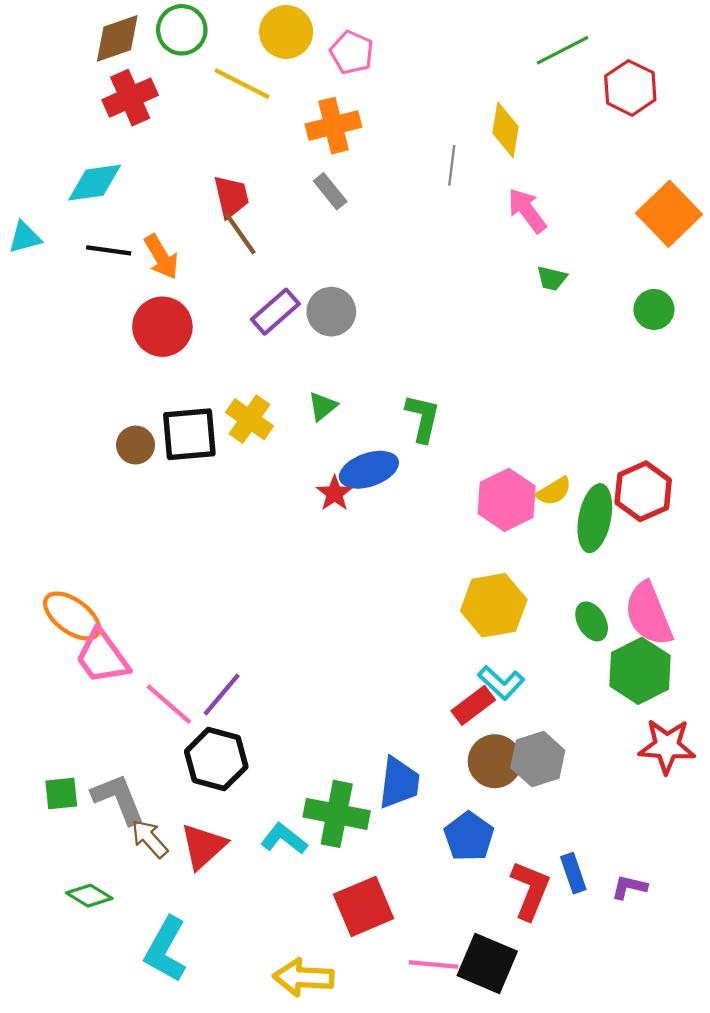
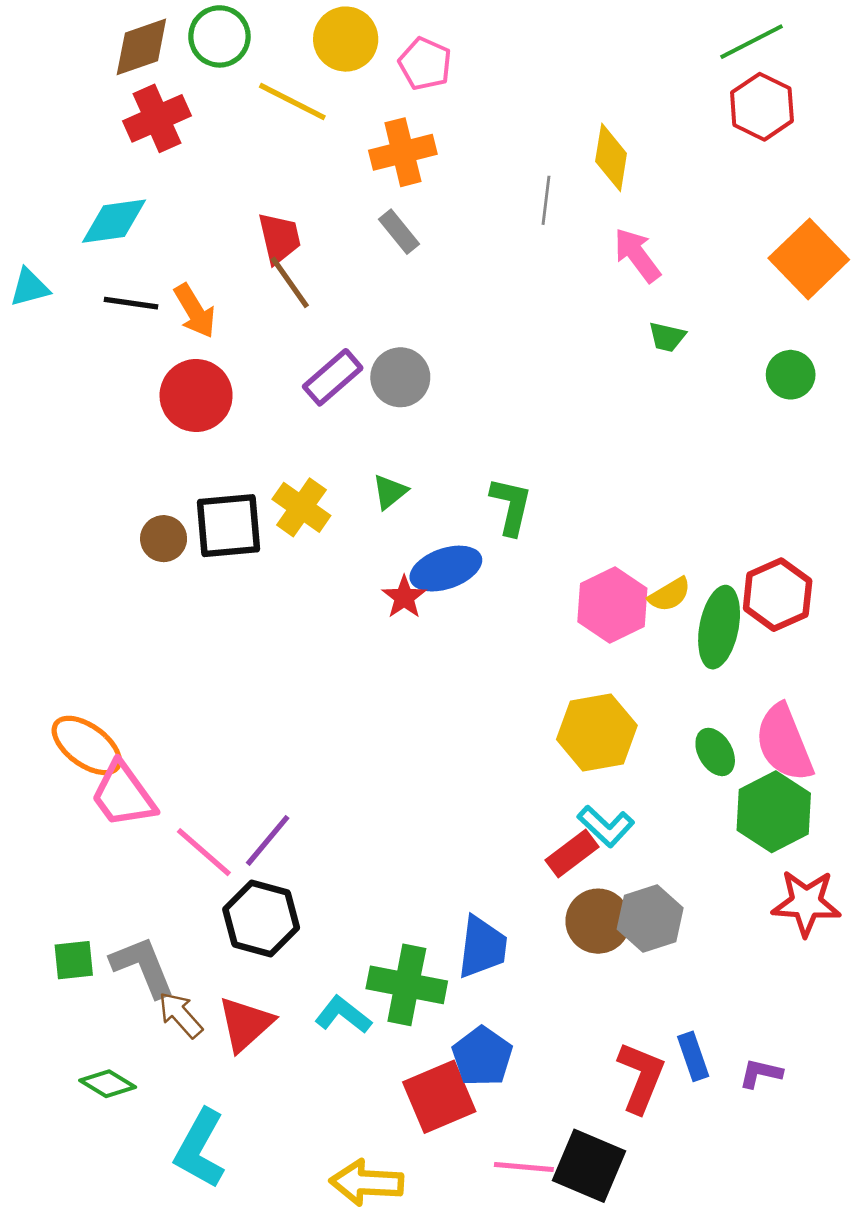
green line: (563, 50) -> (752, 42), moved
blue pentagon: (469, 837) -> (482, 1056), moved

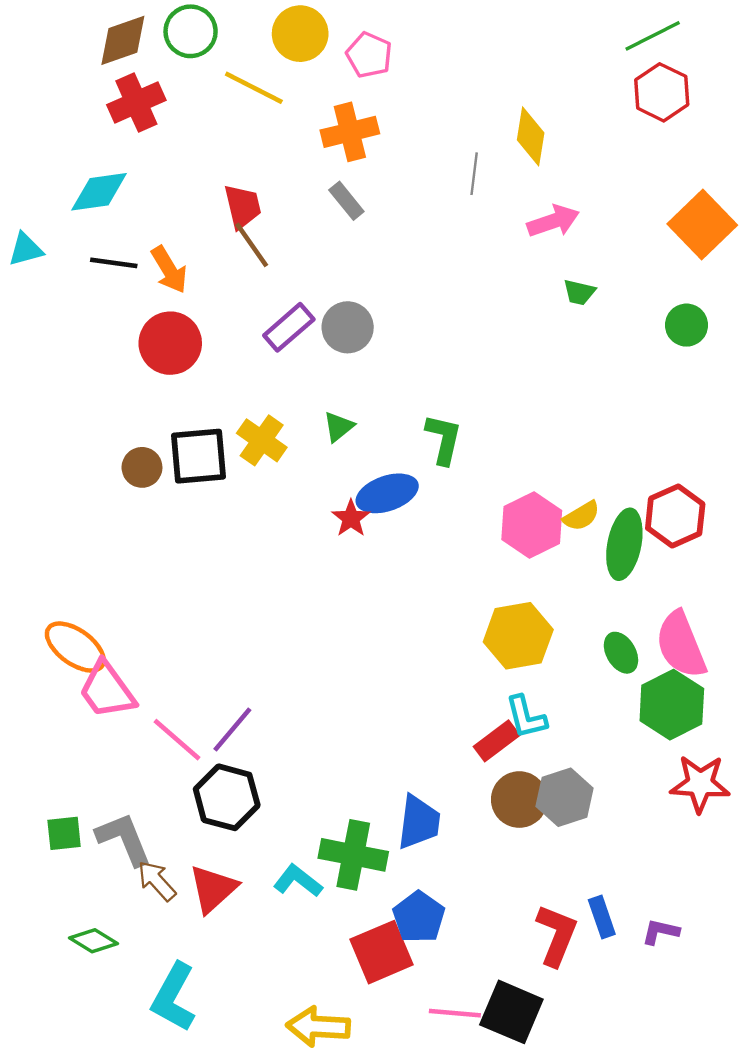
pink arrow: (637, 255) -> (553, 221), turned 108
cyan L-shape: (606, 826) -> (526, 717), turned 33

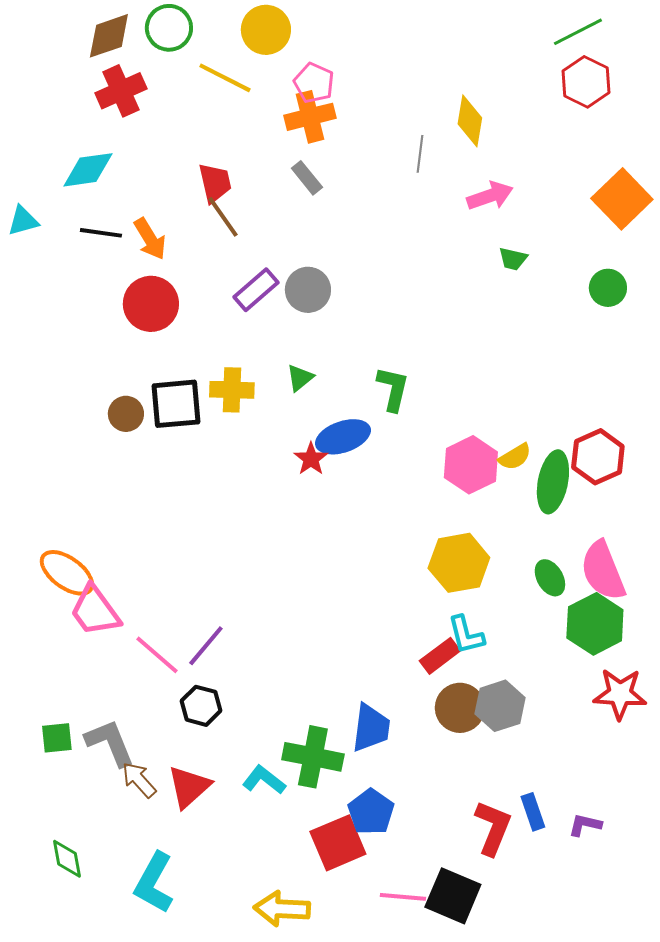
pink pentagon: (369, 55) -> (314, 83), moved
yellow cross: (262, 440) -> (232, 390), turned -33
black hexagon: (227, 797) -> (201, 706), size x0.7
green diamond: (93, 941) -> (67, 859), moved, turned 48

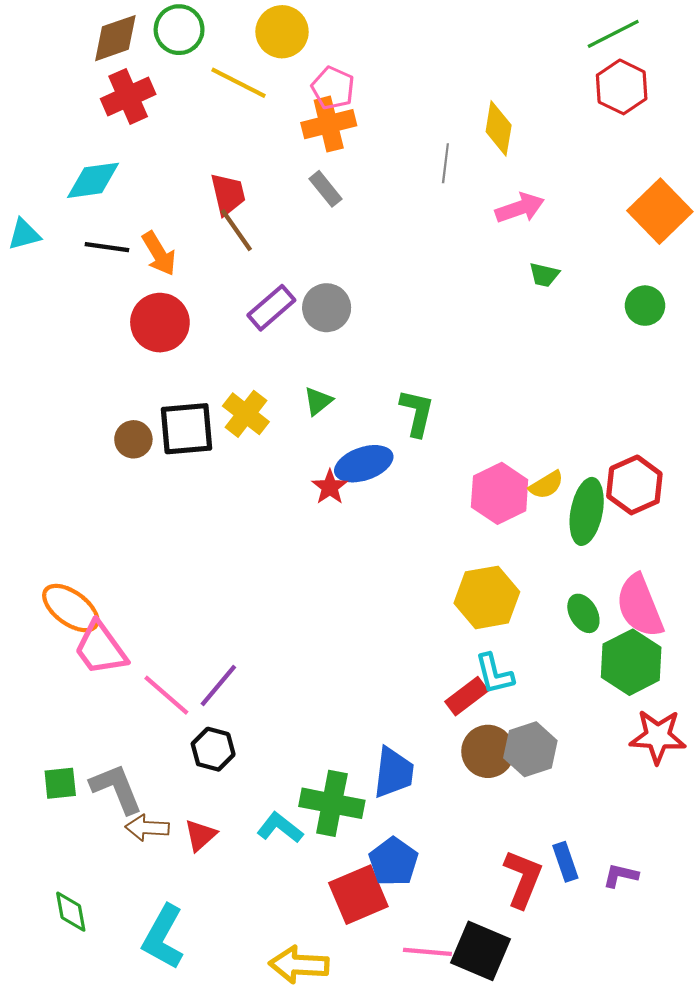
yellow cross: (232, 390) -> (246, 414), turned 36
brown arrow: (139, 780) -> (147, 828), turned -45
red triangle: (189, 787) -> (200, 835), size x0.7

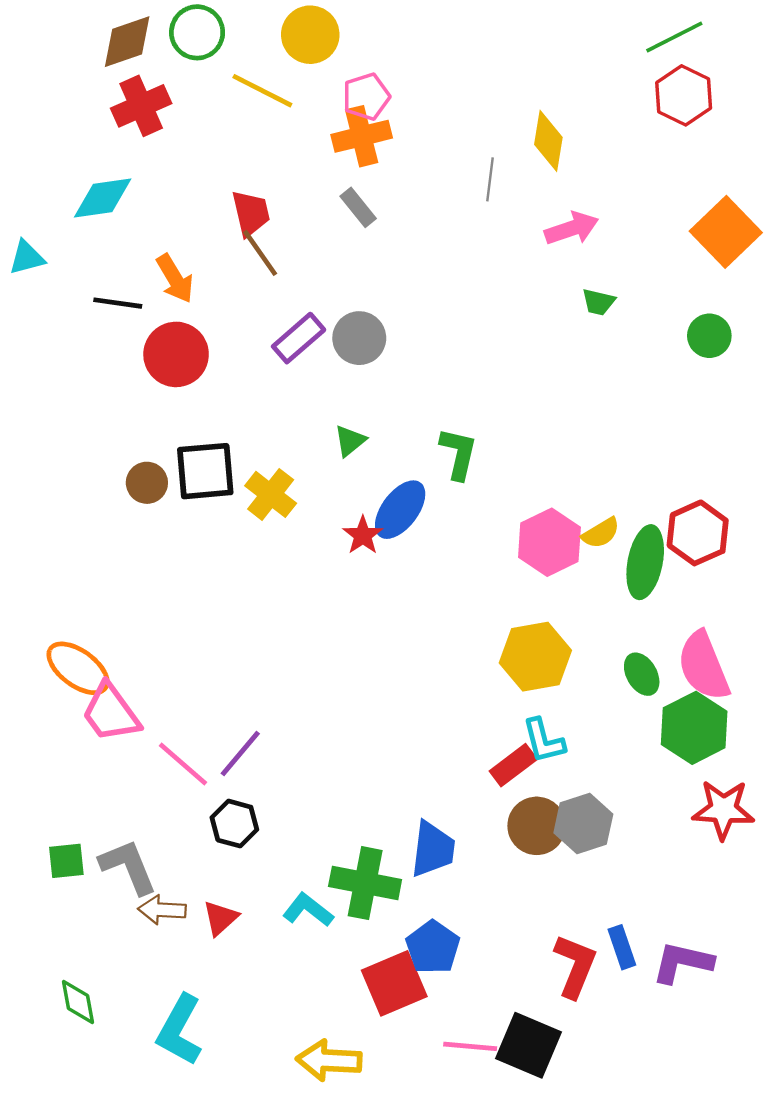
pink pentagon: (333, 88) -> (366, 97), turned 30
black line: (107, 247) -> (118, 303), moved
yellow cross: (246, 414) -> (271, 494), moved
blue ellipse: (364, 464) -> (400, 510), turned -34
purple L-shape: (621, 876) -> (683, 962), size x1.6

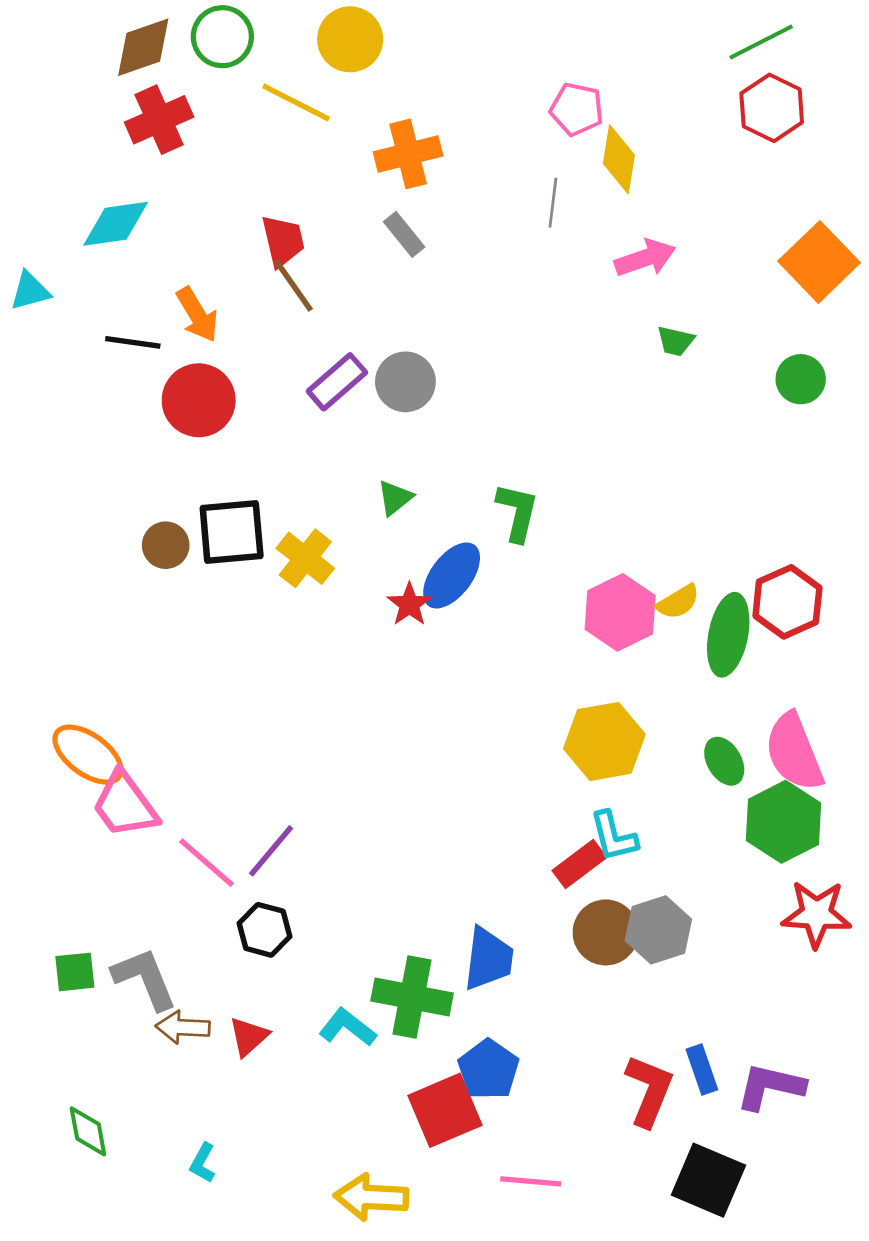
pink pentagon: (366, 97) -> (577, 109), moved, turned 30
cyan L-shape: (180, 1030) -> (203, 1163), size x0.5
black square: (528, 1045) -> (708, 1180), moved

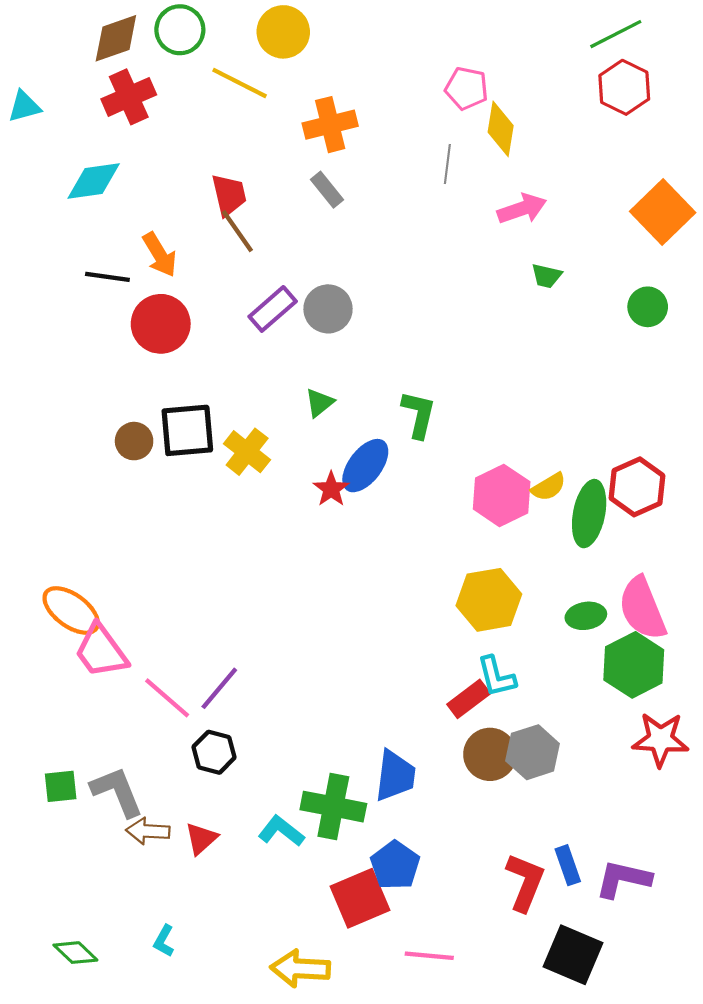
cyan triangle: (30, 291) -> (24, 106), moved
green ellipse: (724, 761) -> (586, 616), turned -69
green diamond: (88, 1131) -> (75, 953), moved, turned -36

